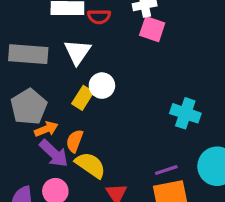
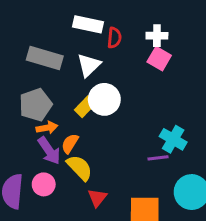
red semicircle: (99, 17) -> (114, 38), turned -96
white circle: (102, 86) -> (104, 99), size x1.4
purple line: (166, 170) -> (158, 158), moved

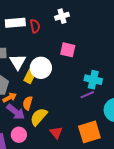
pink square: (159, 59) -> (68, 50), moved
white triangle: (89, 65) -> (18, 62), moved
yellow semicircle: (80, 168) -> (39, 117), turned -78

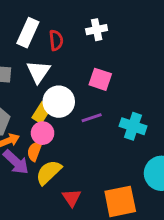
white rectangle: (15, 23) -> (28, 33), turned -66
white triangle: (18, 62) -> (38, 72), moved
purple line: (87, 95) -> (92, 118), moved
pink circle: (19, 135) -> (43, 133), moved

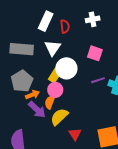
purple line: (92, 118) -> (98, 80), moved

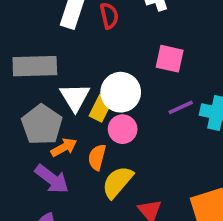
white triangle: (53, 48) -> (75, 97), moved
pink circle: (55, 90) -> (123, 129), moved
purple arrow: (37, 110) -> (52, 179), moved

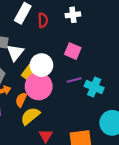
white triangle: (75, 97) -> (15, 53), moved
pink circle: (123, 129) -> (39, 86), size x1.6

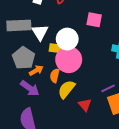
yellow rectangle: (28, 72) -> (56, 48), turned 72
purple line: (74, 80) -> (108, 88), moved

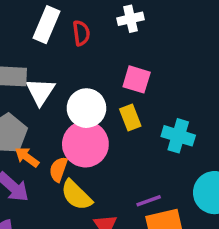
yellow rectangle: (56, 48) -> (130, 118), moved, turned 56
orange arrow: (36, 70) -> (27, 157), turned -120
yellow semicircle: (66, 89) -> (76, 195), turned -90

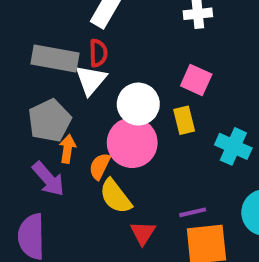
red semicircle: (81, 33) -> (98, 53), moved
orange arrow: (27, 157) -> (68, 149), turned 55

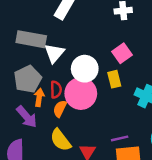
red semicircle: (98, 53) -> (56, 90), moved
pink square: (196, 80) -> (122, 53), turned 30
yellow semicircle: (116, 196) -> (61, 140), moved

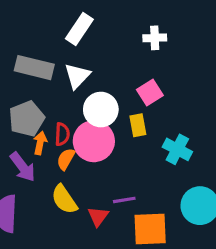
white triangle: (54, 53) -> (77, 76), moved
purple line: (120, 138) -> (124, 200), moved

